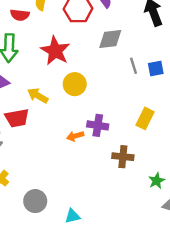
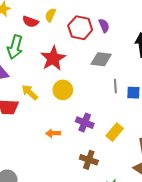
purple cross: (98, 125) -> (85, 123), moved

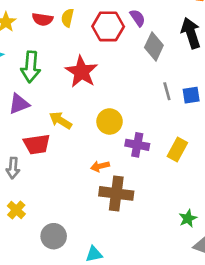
red semicircle: (30, 22) -> (43, 19), moved
gray diamond: (101, 59) -> (154, 46), moved, turned -60
yellow circle: (63, 90) -> (110, 121), moved
brown cross: (89, 160) -> (116, 193), moved, size x1.4

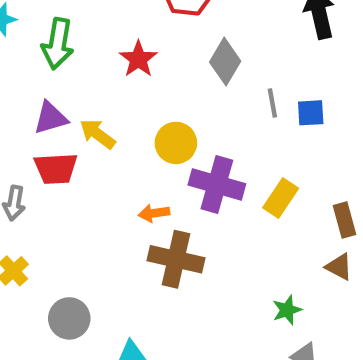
gray diamond: (154, 46) -> (225, 62), moved
red star: (81, 72) -> (138, 59), size x0.7
purple triangle: (19, 104) -> (51, 118), moved
purple cross: (137, 145) -> (217, 184), size x1.4

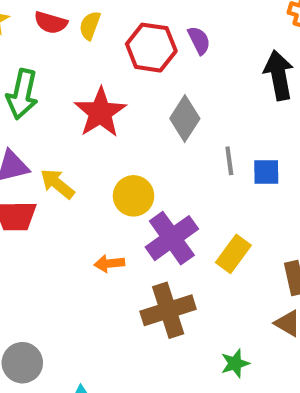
red star: (138, 59) -> (100, 112), size x1.4
purple cross: (217, 184) -> (172, 238), turned 36
brown cross: (176, 259) -> (168, 310), moved, turned -33

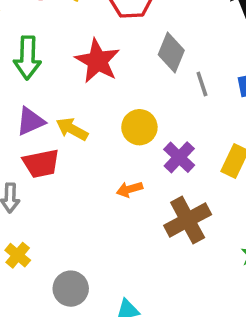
gray line: (229, 161) -> (202, 84), moved
purple cross: (172, 238) -> (179, 157), size x0.7

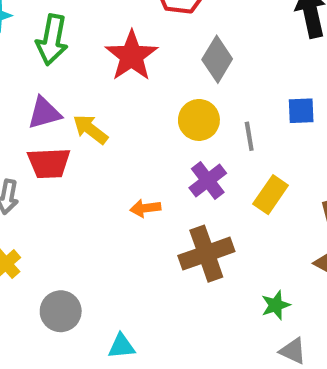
gray line: (202, 84) -> (249, 136), moved
yellow circle: (139, 127) -> (199, 120), moved

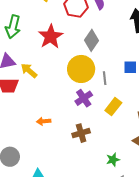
yellow circle: (199, 120) -> (81, 69), size x1.4
orange arrow: (145, 208) -> (44, 121), moved
brown cross: (206, 254) -> (81, 133), size x0.7

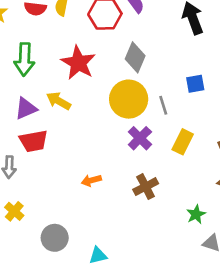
yellow arrow: (29, 71) -> (59, 101), moved

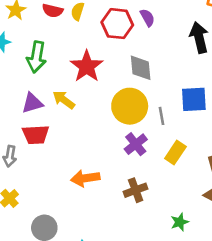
gray diamond: (135, 57) -> (141, 68), turned -36
blue square: (195, 84) -> (194, 99), size x1.5
orange arrow: (91, 180) -> (85, 178), size x1.5

